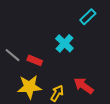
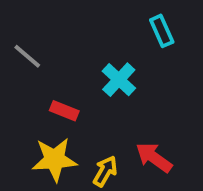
cyan rectangle: (88, 17) -> (162, 31), turned -70
gray line: (12, 55) -> (27, 56), moved

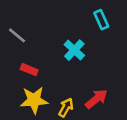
red rectangle: (64, 111) -> (29, 70), moved
red arrow: (154, 158) -> (96, 99), turned 105

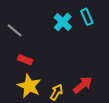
cyan cross: (74, 50) -> (63, 22), moved
yellow star: (34, 100) -> (29, 86), turned 30

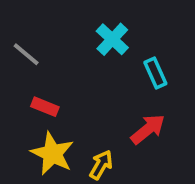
cyan rectangle: (87, 17) -> (155, 73), moved
red arrow: (83, 85) -> (148, 129), moved

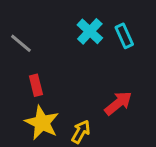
cyan rectangle: (155, 73) -> (124, 36), moved
red rectangle: (45, 107) -> (36, 85), turned 54

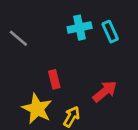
cyan cross: (90, 31) -> (80, 28), turned 35
red rectangle: (36, 85) -> (54, 79), moved

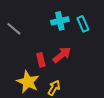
red arrow: (105, 91) -> (62, 55), moved

